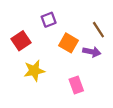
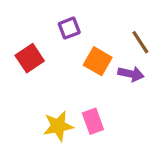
yellow star: (34, 71) -> (58, 126), moved
pink rectangle: (76, 85) -> (93, 121), moved

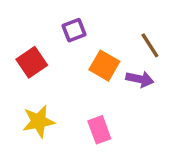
yellow star: (58, 126) -> (39, 121), moved

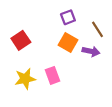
purple square: (74, 30) -> (68, 17), moved
pink rectangle: (99, 130) -> (53, 75), moved

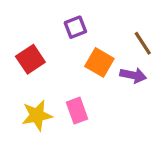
purple square: (68, 17) -> (75, 27), moved

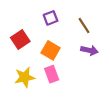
brown line: (143, 43) -> (84, 25), moved
orange square: (99, 62) -> (51, 50), moved

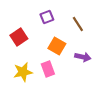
orange square: (51, 50) -> (57, 46), moved
purple arrow: (89, 50) -> (83, 57), moved

